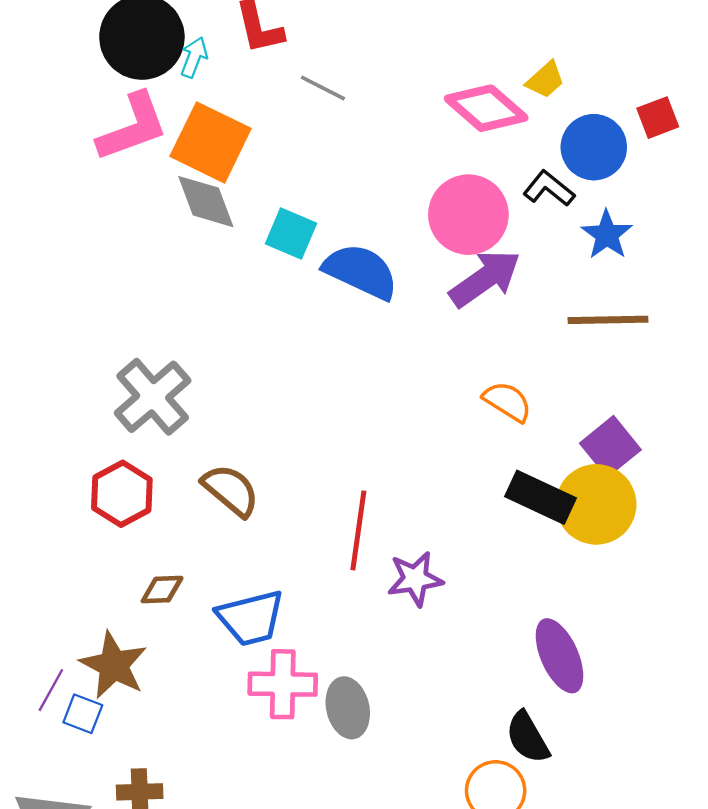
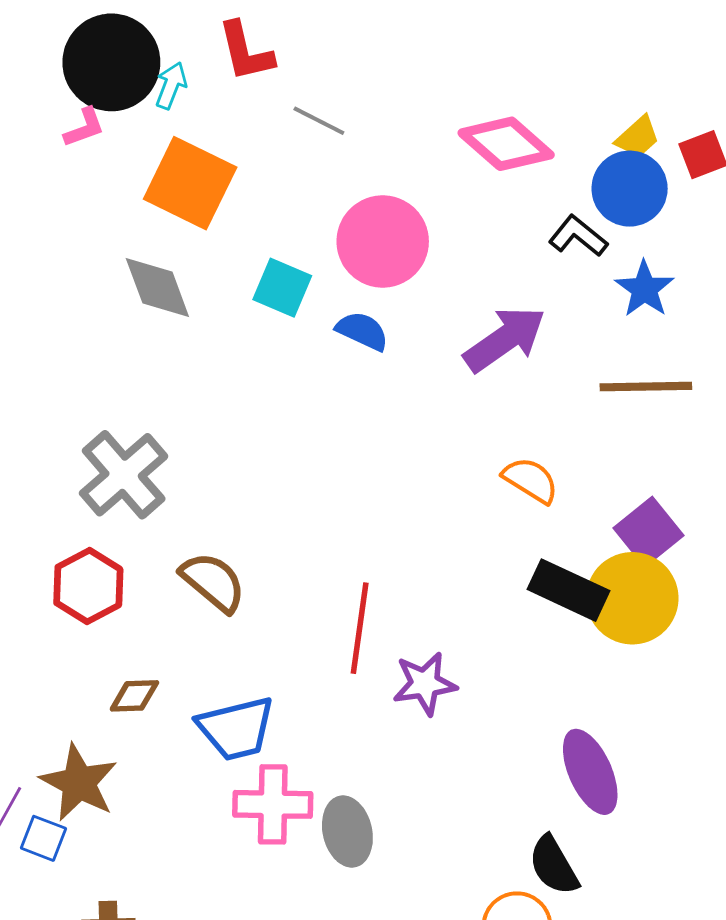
yellow trapezoid: (545, 80) -> (638, 137), moved
pink L-shape: (132, 127) -> (84, 128), moved, size x0.5
gray diamond: (206, 202) -> (157, 288), moved
pink circle: (468, 215) -> (383, 241), moved
blue semicircle: (361, 271) -> (362, 331), size x0.6

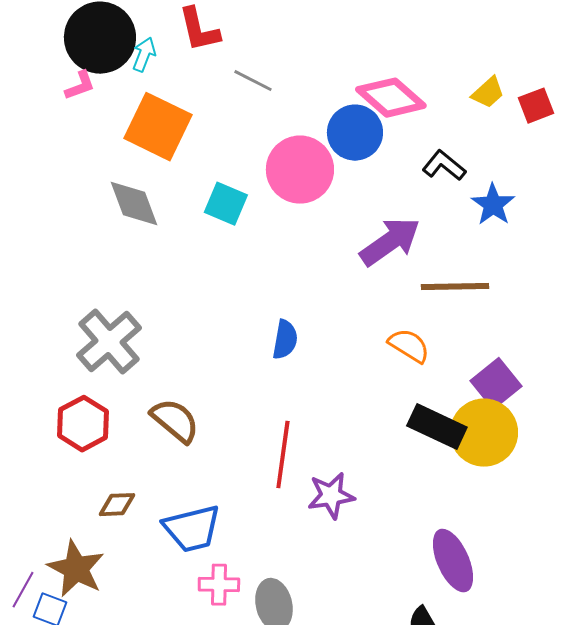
blue circle: (630, 189) -> (355, 133), moved
blue semicircle: (362, 331) -> (285, 340), moved, turned 75
brown line: (646, 387) -> (455, 287), moved
pink cross: (273, 804) -> (219, 585), size x0.7

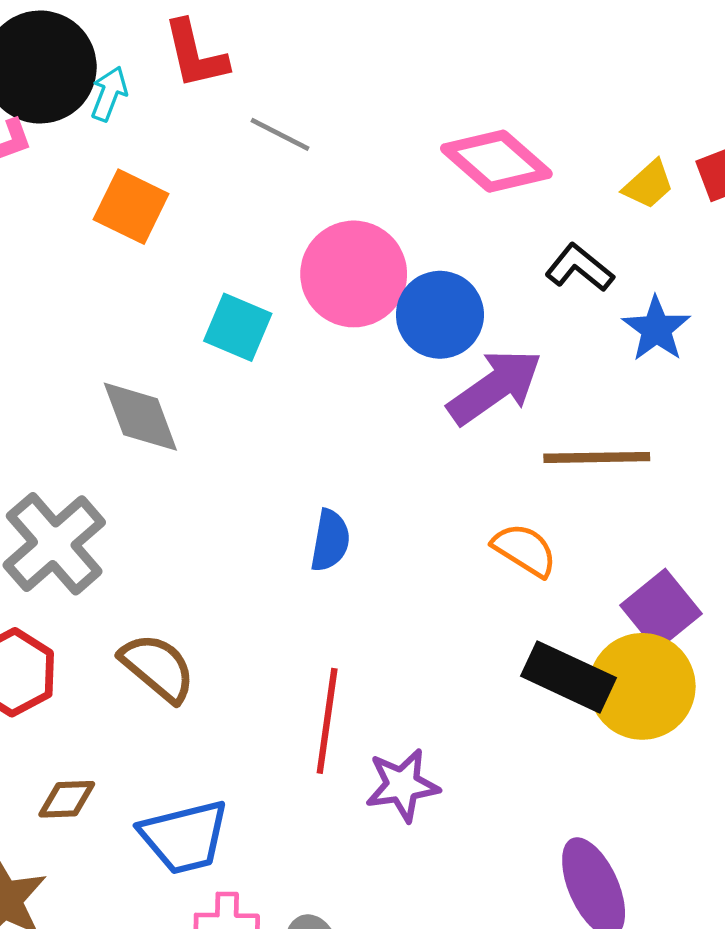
yellow trapezoid: (488, 93) -> (648, 185), moved
orange square: (158, 127) -> (131, 207), size x0.7
blue circle: (355, 133) -> (440, 315), moved
gray diamond: (134, 204) -> (140, 417), moved

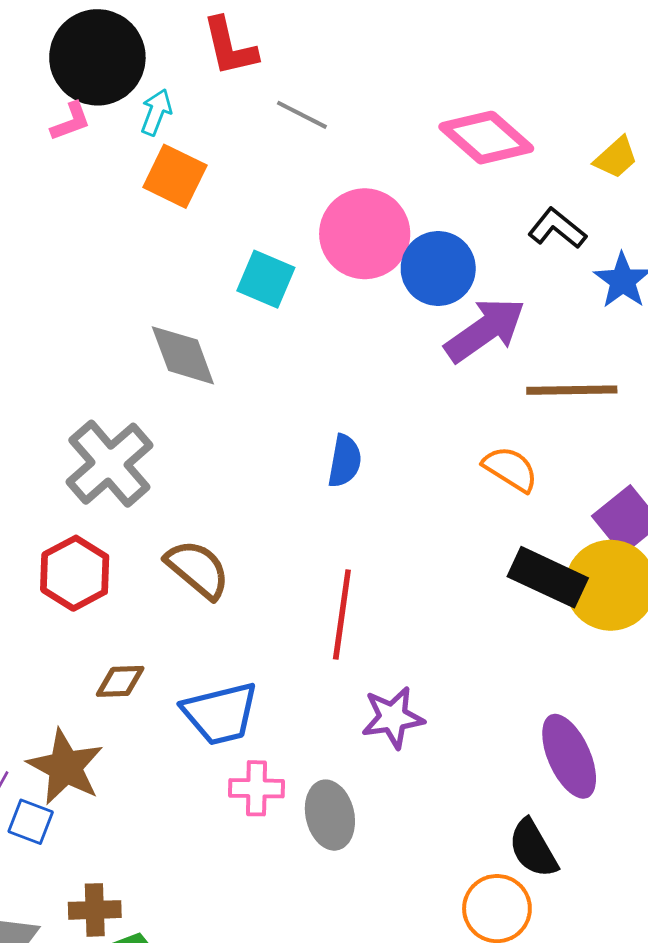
cyan arrow: (109, 94) -> (156, 112), moved
purple star: (402, 785) -> (393, 717), moved

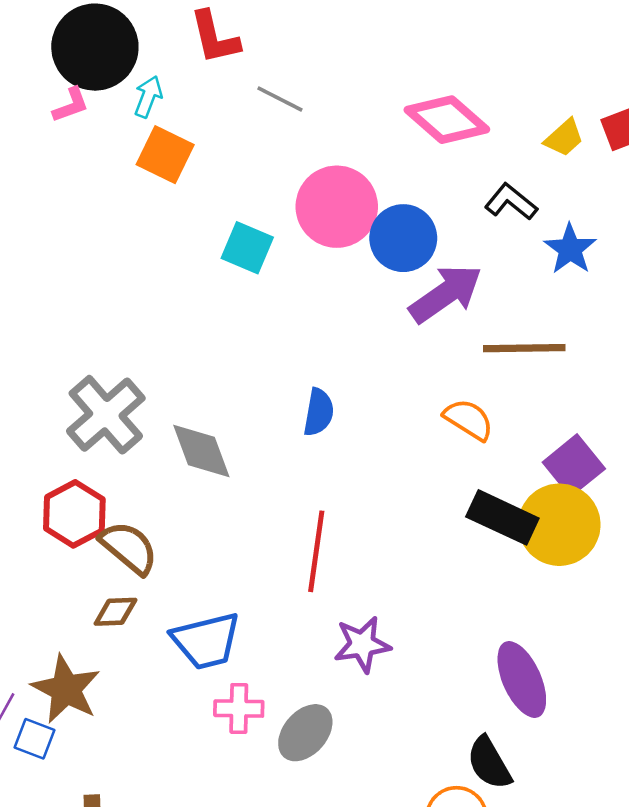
gray diamond: (183, 355) -> (201, 451), moved
brown semicircle: (198, 569) -> (129, 548), moved
gray ellipse: (330, 815) -> (305, 733), turned 54

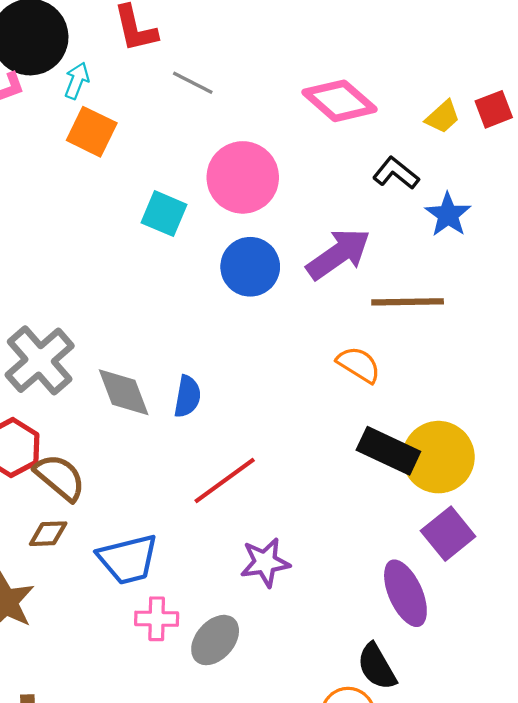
blue circle: (403, 238) -> (250, 267), moved
blue semicircle: (319, 412) -> (187, 396), moved
purple square: (574, 465) -> (448, 534), moved
red line: (316, 551) -> (225, 481), turned 46

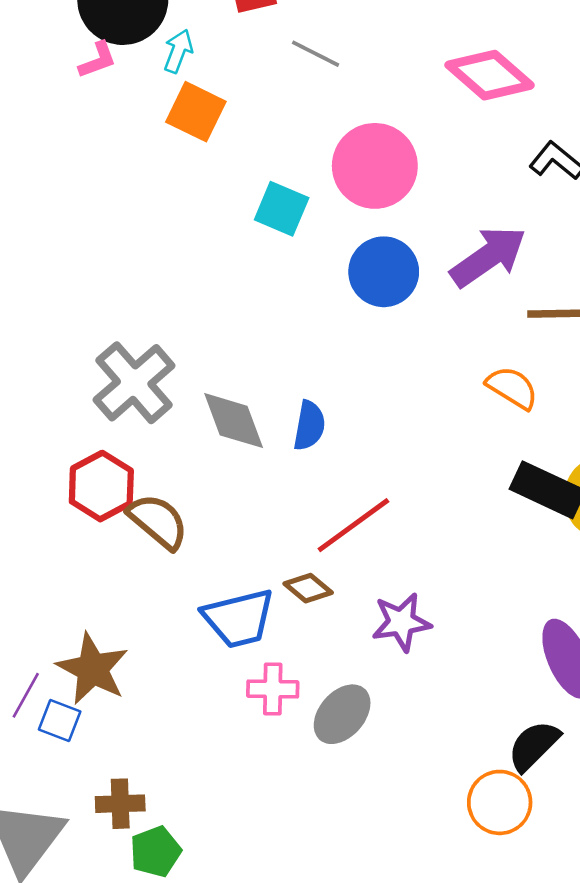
brown diamond: (48, 534) -> (308, 588), moved, turned 42
black semicircle: (377, 667) -> (534, 746), turned 75

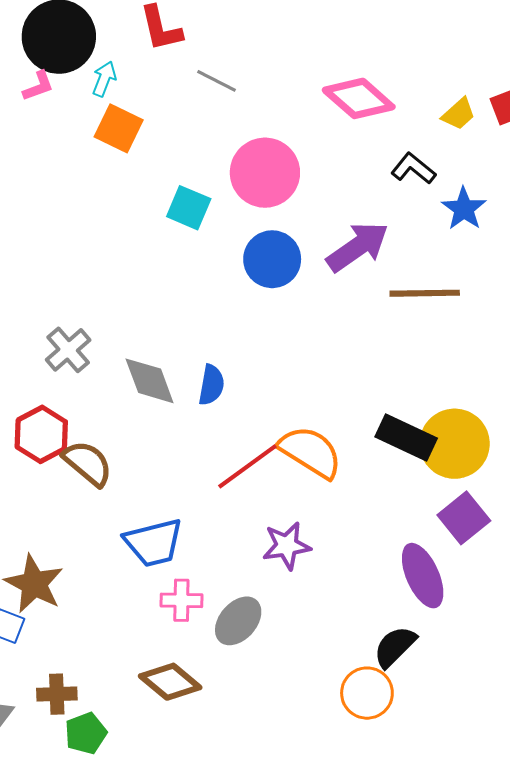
gray cross: (134, 383) -> (68, 350), size x0.7
orange semicircle: (512, 388) -> (310, 452), moved, size x1.5
brown diamond: (308, 588) -> (170, 682), moved, size x1.5

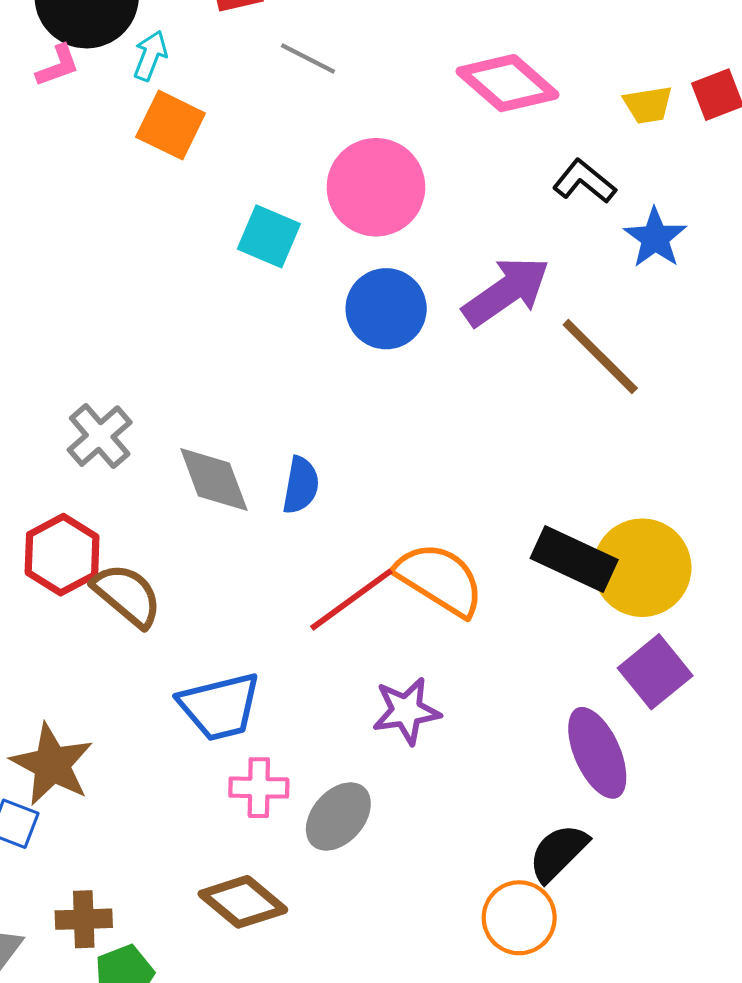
yellow trapezoid: (459, 114) -> (648, 105), turned 33
brown line: (425, 293) -> (600, 356), turned 46

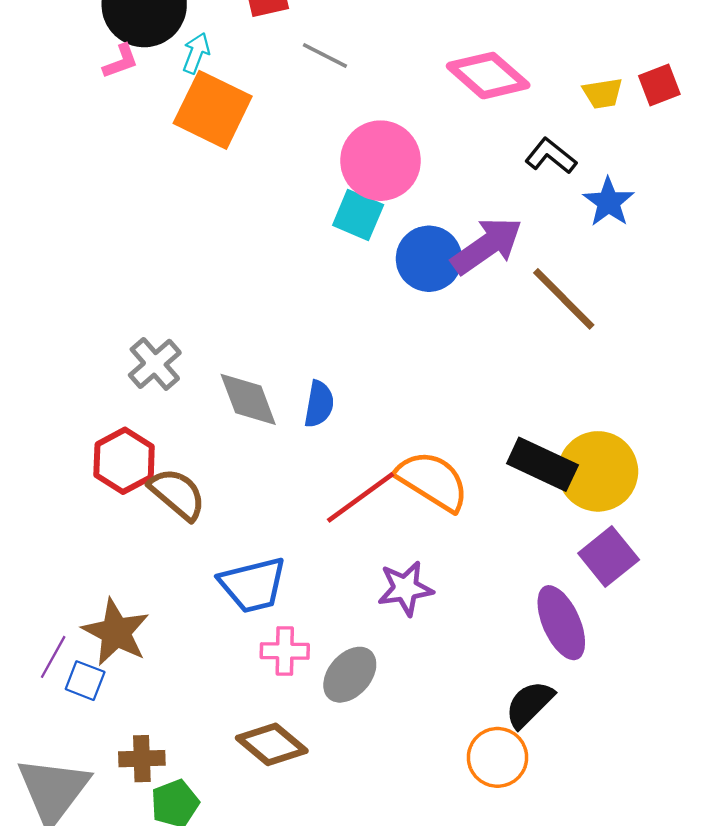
orange square: (171, 125) -> (213, 110), size x1.4
cyan square: (269, 236) -> (358, 215), moved
blue circle: (386, 309) -> (429, 259), moved

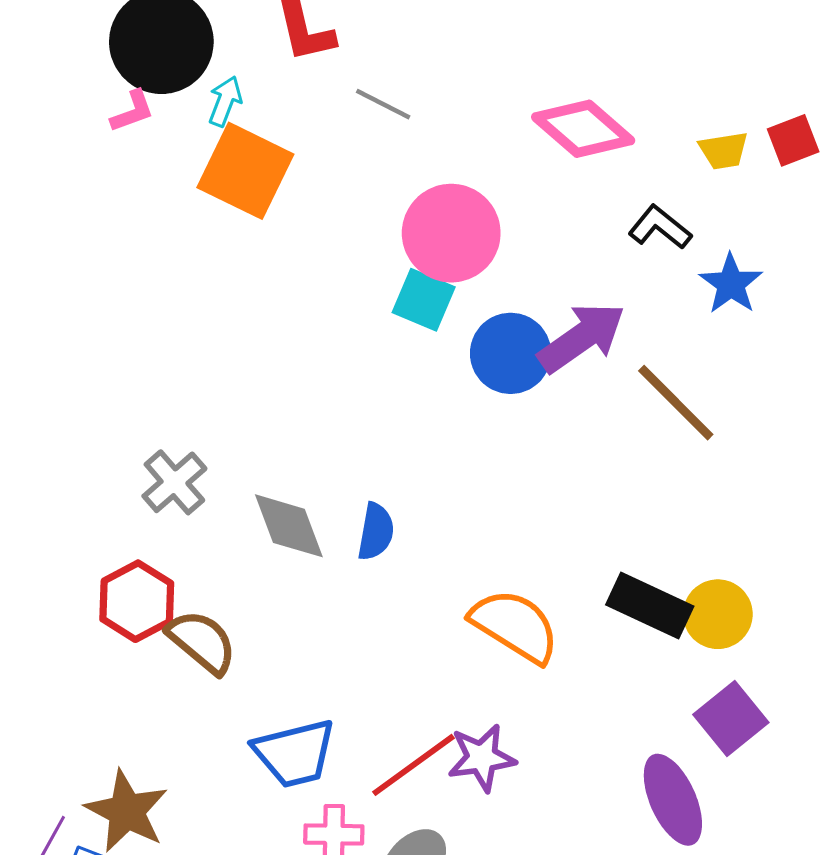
yellow circle: (598, 471) -> (718, 614), size x0.7
red line: (360, 497) -> (414, 765), moved

